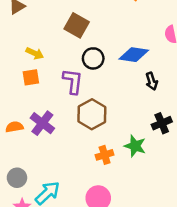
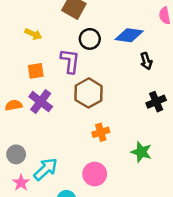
orange square: (31, 77) -> (36, 71), moved
green star: (135, 146) -> (141, 152), moved

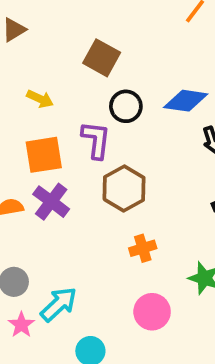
orange square: (36, 71) -> (44, 155), size x1.5
pink circle: (95, 174) -> (152, 312), moved

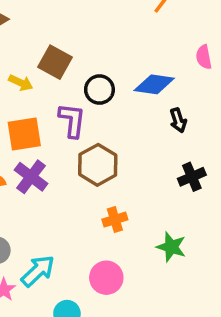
brown square: (102, 58) -> (55, 62), moved
pink circle: (152, 312) -> (106, 278), moved

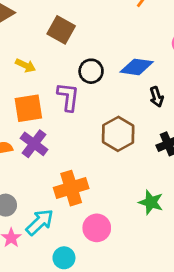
brown square: (55, 62) -> (61, 30), moved
brown hexagon: (98, 165) -> (118, 134), moved
orange cross: (115, 220) -> (71, 188), moved, size x1.6

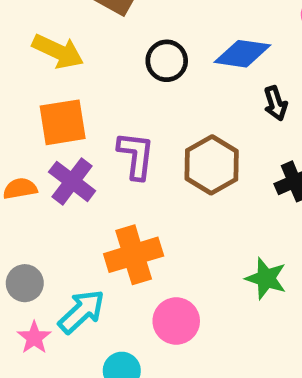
yellow arrow: (25, 65) -> (58, 51), size x1.5
purple L-shape: (68, 97) -> (136, 155), moved

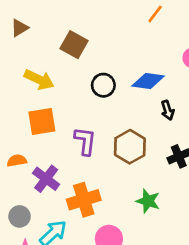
purple cross: (72, 181) -> (46, 179), moved
green star: (266, 278) -> (148, 201), moved

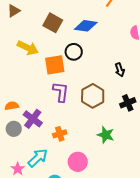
blue diamond: (148, 81) -> (86, 26), moved
orange square: (42, 121) -> (55, 65), moved
orange cross: (84, 200) -> (60, 134), size x0.6
gray circle: (20, 216) -> (14, 129), moved

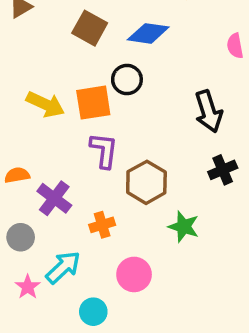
yellow arrow: (28, 48) -> (45, 104), moved
black arrow: (120, 70) -> (208, 111), size x1.6
brown hexagon: (93, 96) -> (146, 182), moved
gray circle: (14, 129) -> (21, 237), moved

